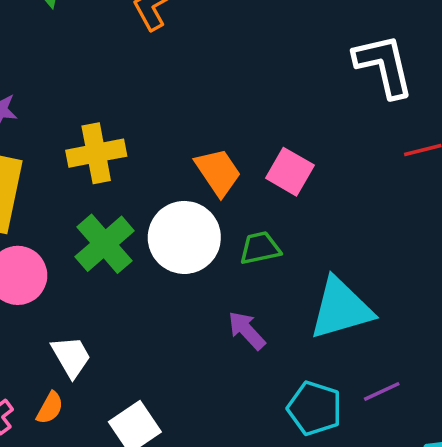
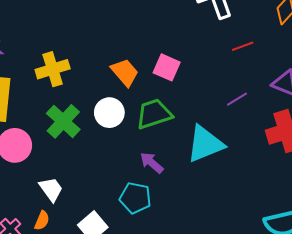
white circle: (184, 237) -> (109, 113), size x0.7
green trapezoid: (260, 248) -> (154, 114), size x1.5
purple line: (382, 391) -> (237, 99), moved
cyan pentagon: (315, 408) -> (135, 198), moved

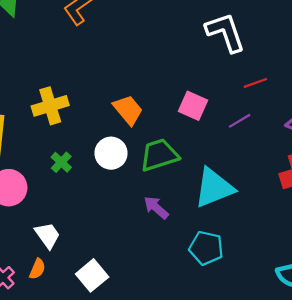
pink square: (167, 67) -> (193, 106), moved
purple line: (237, 99) -> (240, 121), moved
green cross: (63, 121) -> (61, 162), size x0.6
cyan pentagon: (135, 198) -> (206, 248), moved

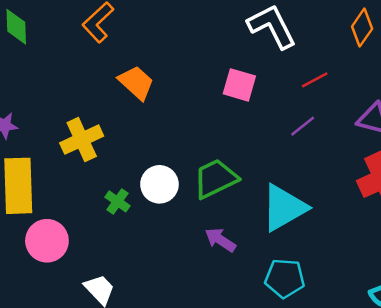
pink square: (193, 106) -> (239, 85), moved
orange trapezoid: (128, 110) -> (136, 83), moved
green cross: (61, 162) -> (118, 201), moved

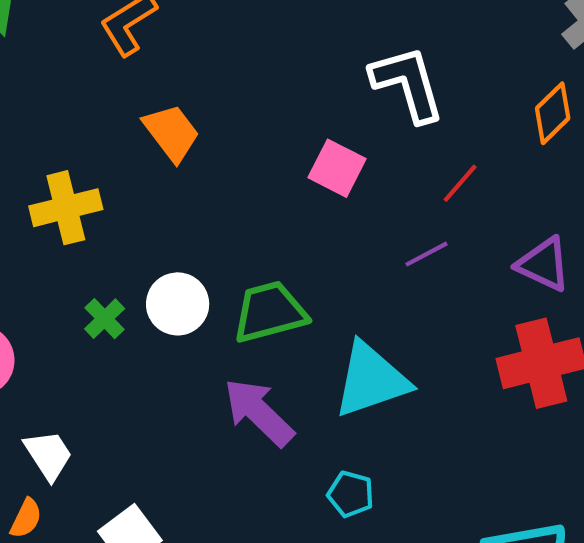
red line: (315, 80) -> (460, 183), turned -32
purple arrow: (220, 240) -> (259, 412), size x1.5
cyan pentagon: (285, 278) -> (351, 494), size x0.7

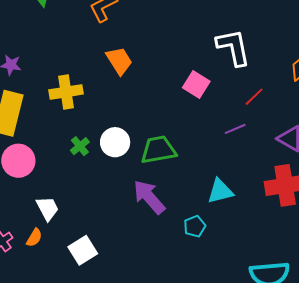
cyan triangle: (371, 380) -> (220, 191), moved, size x0.7
cyan pentagon: (351, 494) -> (195, 226), moved, turned 30

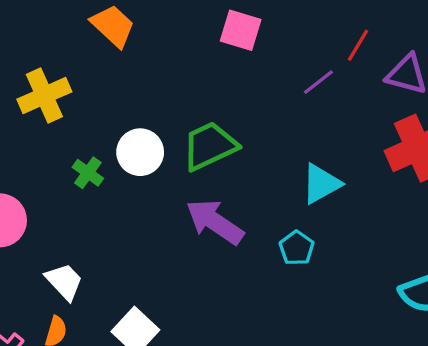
red line: (254, 97) -> (358, 45), moved

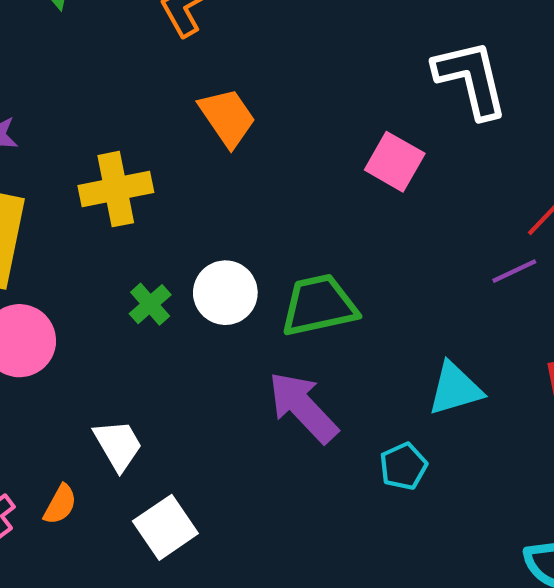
purple line: (318, 82) -> (514, 271), moved
white trapezoid: (64, 281) -> (118, 445), moved

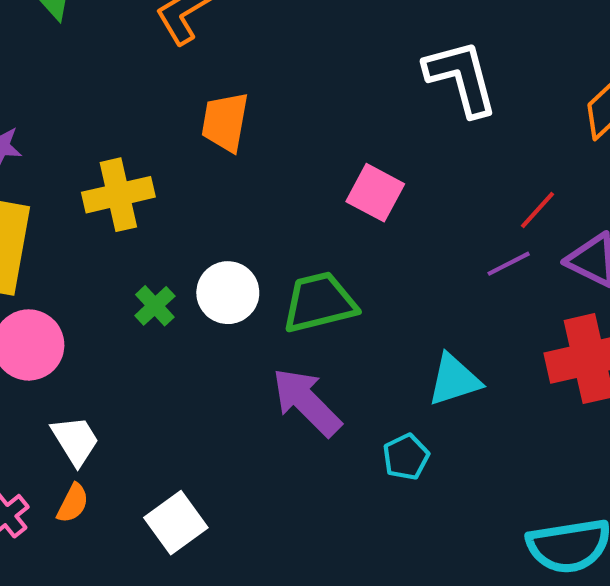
orange trapezoid: (227, 117) -> (225, 122), turned -134
pink square: (395, 162) -> (375, 193), moved
white trapezoid: (118, 445) -> (75, 440), moved

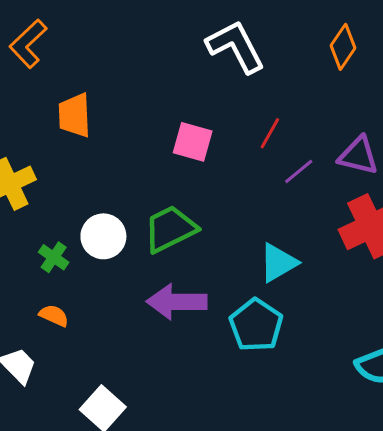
red line: (537, 210) -> (270, 133), moved
purple arrow: (307, 402) -> (177, 302), turned -32
cyan pentagon: (406, 457) -> (256, 325), size x1.6
orange semicircle: (73, 503) -> (54, 316), moved, turned -80

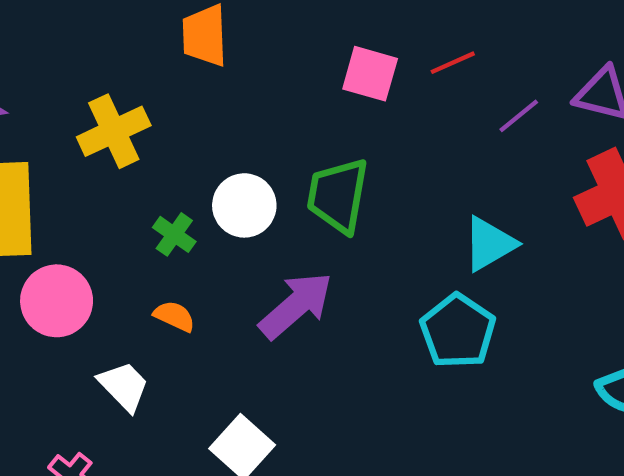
red line: (270, 133) -> (453, 63), moved, turned 36
green trapezoid: (170, 229) -> (338, 195), turned -54
purple arrow: (177, 302) -> (296, 305), moved, turned 138

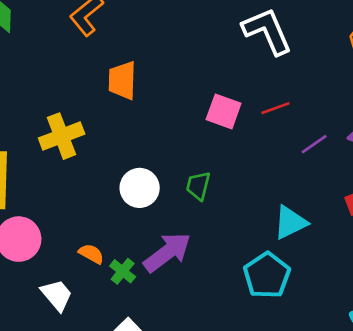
green trapezoid: (338, 195) -> (198, 186), size x0.6
green cross: (174, 234) -> (123, 271), moved

